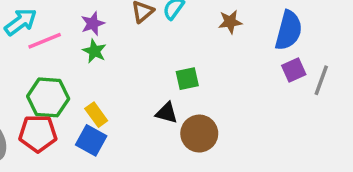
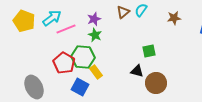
green hexagon: (48, 97) -> (83, 57), moved
red pentagon: (38, 134) -> (64, 63), moved, turned 30
blue square: (91, 140) -> (80, 87), moved

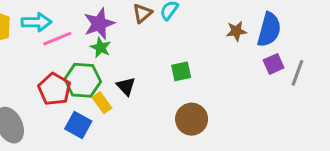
cyan arrow: (52, 18) -> (36, 22), turned 36
brown star: (174, 18) -> (236, 31), moved
purple star: (94, 19) -> (99, 24), size x1.5
black triangle: (137, 71) -> (126, 86), moved, turned 32

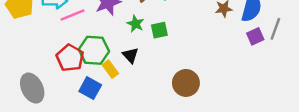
green star: (101, 48) -> (136, 24), moved
green square: (181, 71) -> (159, 30), moved
gray line: (297, 73) -> (275, 29), moved

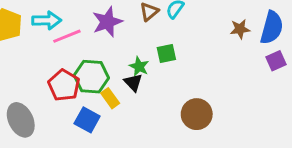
green star: (136, 24) -> (139, 67), moved

